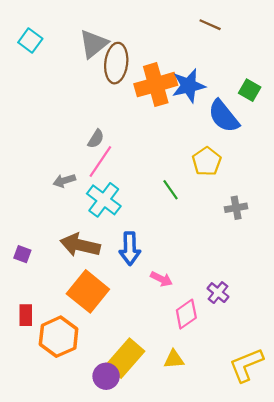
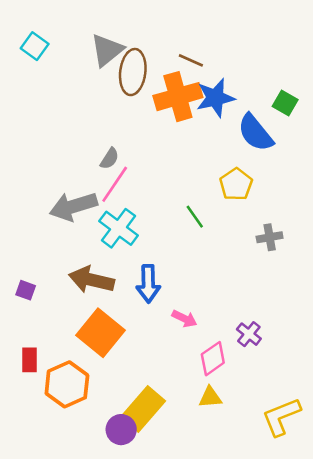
brown line: (210, 25) -> (191, 60), moved
gray arrow: (64, 181) -> (73, 206), size x1.8
yellow triangle: (174, 359) -> (210, 397), moved

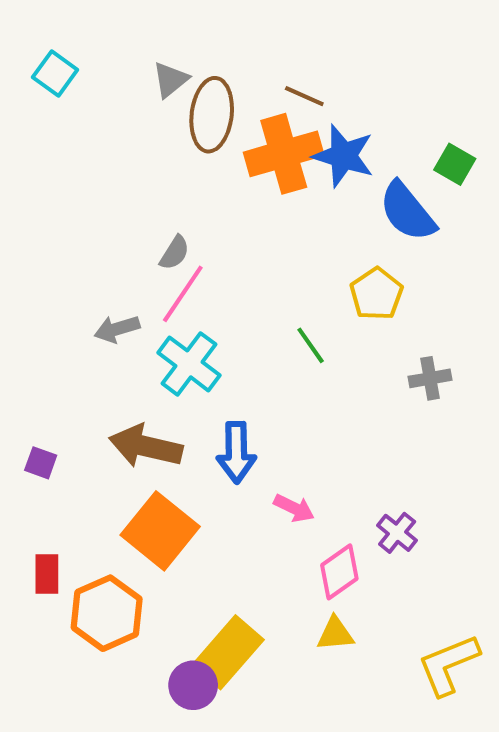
gray triangle: (107, 50) -> (170, 80), size x0.7
blue star: (215, 98) -> (343, 156), turned 30
gray arrow: (73, 206) -> (117, 329), size x0.6

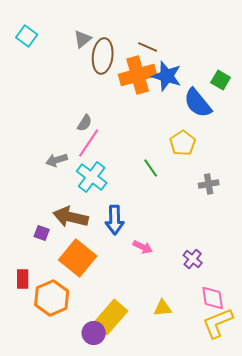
purple square: (41, 463) -> (42, 233), moved
pink diamond: (339, 572) -> (213, 298), moved, turned -64

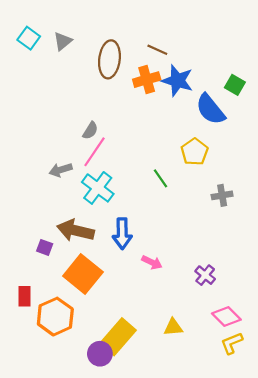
gray triangle: (83, 39) -> (63, 41), moved
orange cross: (138, 75) -> (147, 80), size x0.7
pink diamond: (213, 298) -> (226, 317), turned -36
yellow L-shape: (218, 323) -> (232, 343), size x0.7

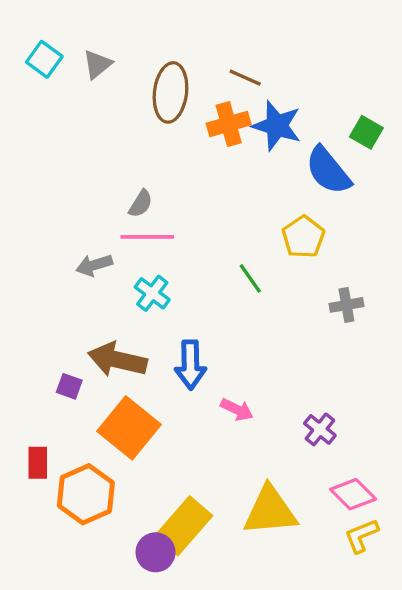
pink line: (95, 152) -> (147, 237), turned 56
cyan cross: (98, 188) -> (152, 293), size x0.7
yellow triangle: (173, 327) -> (270, 511), size x1.8

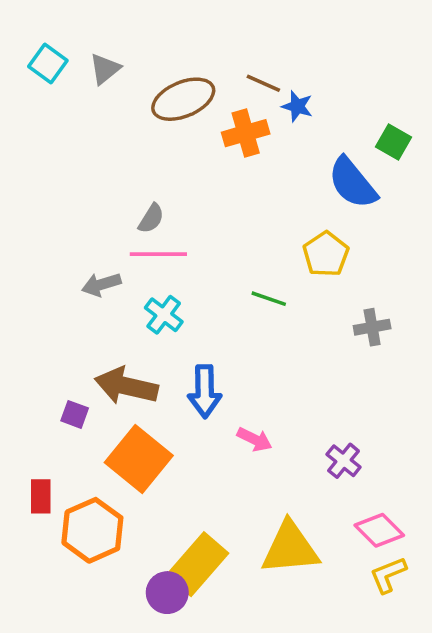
brown ellipse: (170, 92) -> (183, 99), turned 60
blue star: (277, 126) -> (297, 106), moved, size x0.6
green line: (250, 278) -> (269, 299), turned -36

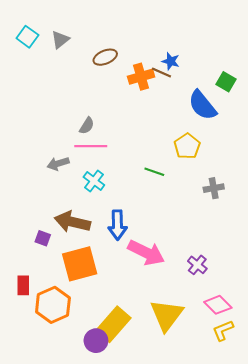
brown line: (263, 83) -> (161, 72), moved
brown ellipse: (183, 99) -> (105, 57), size x0.7
pink arrow: (255, 439) -> (146, 253), size x1.8
orange square: (139, 459) -> (80, 264), turned 36
yellow triangle: (290, 548) -> (167, 315), turned -48

